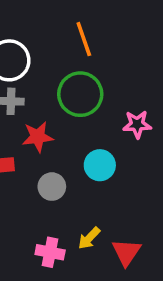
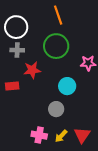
gray circle: (52, 187) -> (56, 109), moved
yellow arrow: (89, 238) -> (61, 136), moved

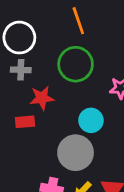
red rectangle: (12, 86) -> (25, 122), moved
gray circle: (56, 109) -> (76, 153), size x1.6

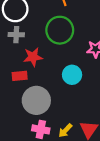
gray circle: (76, 153) -> (36, 100), moved

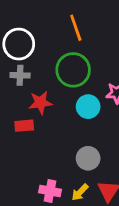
cyan circle: (72, 75) -> (88, 107), moved
gray circle: (36, 100) -> (88, 158), moved, size x0.7

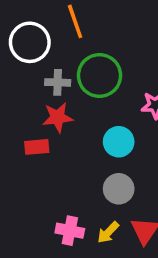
orange line: (76, 28) -> (75, 21), moved
gray cross: (20, 75) -> (58, 82), moved
cyan circle: (88, 107) -> (119, 142), moved

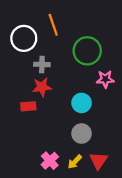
green circle: (99, 75) -> (87, 51), moved
pink cross: (70, 231) -> (50, 161), turned 36

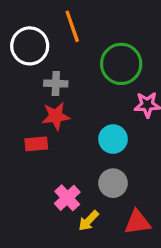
pink cross: (50, 161) -> (67, 198), moved
red triangle: (99, 161) -> (137, 222), turned 48
yellow arrow: (75, 162) -> (88, 221), moved

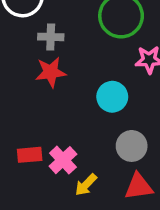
red rectangle: (36, 144) -> (30, 155), moved
gray circle: (113, 183) -> (132, 146), moved

